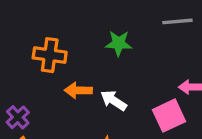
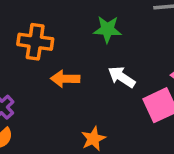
white arrow: (114, 100) -> (122, 77), moved

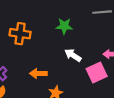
orange arrow: (65, 79) -> (38, 74), moved

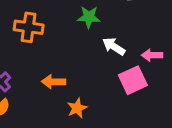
white arrow: (73, 55) -> (114, 46), moved

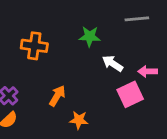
orange arrow: (54, 82) -> (57, 96), turned 120
orange star: (77, 108) -> (79, 120), turned 30

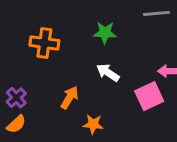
white arrow: (113, 63) -> (108, 73), moved

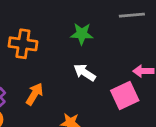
orange arrow: (69, 98) -> (34, 94), moved

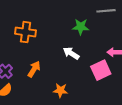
green star: (82, 34) -> (81, 27), moved

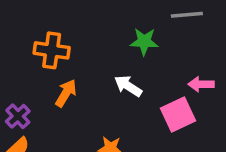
orange arrow: (34, 69) -> (66, 93), moved

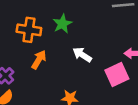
green star: (144, 42) -> (62, 24), moved, turned -30

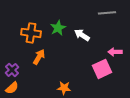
white arrow: (82, 55) -> (82, 35), moved

